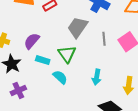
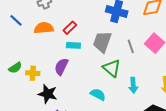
green triangle: (67, 54) -> (112, 68), moved
cyan rectangle: (43, 60) -> (73, 45), moved

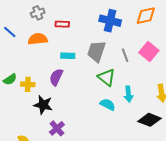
red rectangle: (70, 28) -> (62, 24), moved, turned 48
cyan semicircle: (98, 94) -> (108, 104), moved

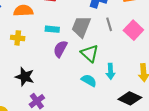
gray line: (125, 55) -> (109, 24), moved
purple semicircle: (56, 77) -> (60, 49), moved
yellow cross: (28, 84) -> (18, 38), moved

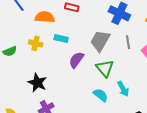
cyan rectangle: (52, 29) -> (61, 39), moved
cyan arrow: (110, 71) -> (123, 89), turned -35

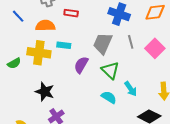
yellow cross: (36, 43) -> (39, 53), size x1.6

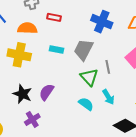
gray line: (131, 42) -> (108, 67), moved
cyan rectangle: (64, 45) -> (56, 50), moved
purple semicircle: (81, 65) -> (47, 92), moved

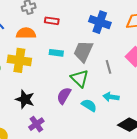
green triangle: (89, 77) -> (80, 78), moved
purple semicircle: (47, 92) -> (64, 96), moved
cyan arrow: (108, 97) -> (111, 97), turned 133

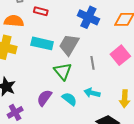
cyan rectangle: (56, 53) -> (42, 43), size x1.5
purple semicircle: (64, 96) -> (44, 98), moved

